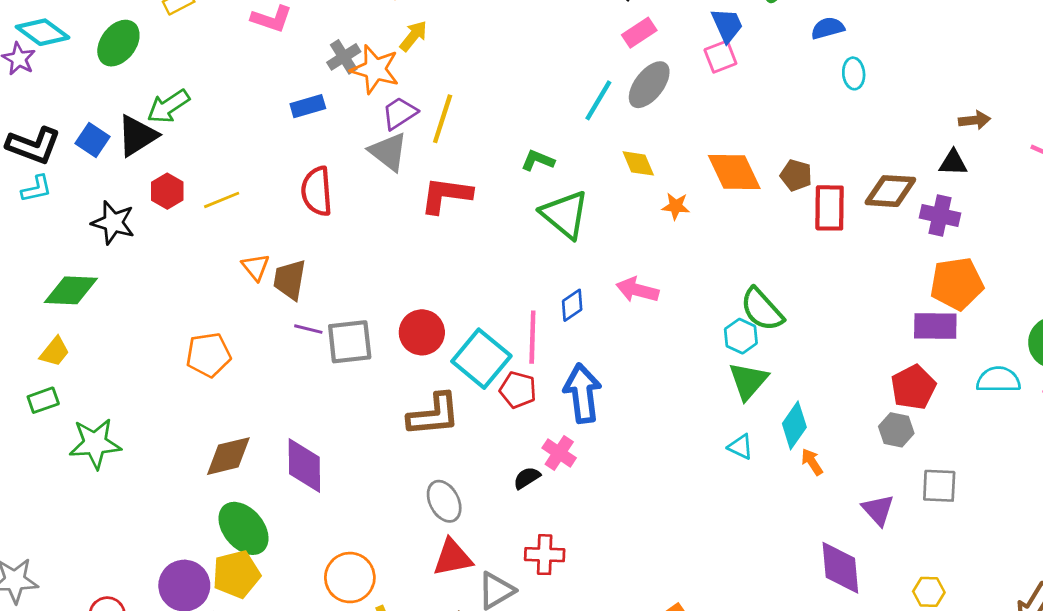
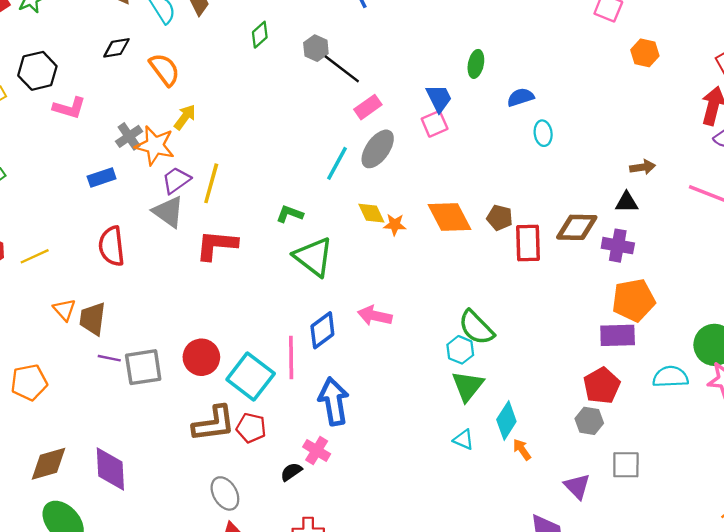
orange star: (676, 206) -> (395, 225), moved
blue diamond: (572, 305) -> (322, 330), size x1.4
red pentagon: (518, 390) -> (251, 428), moved

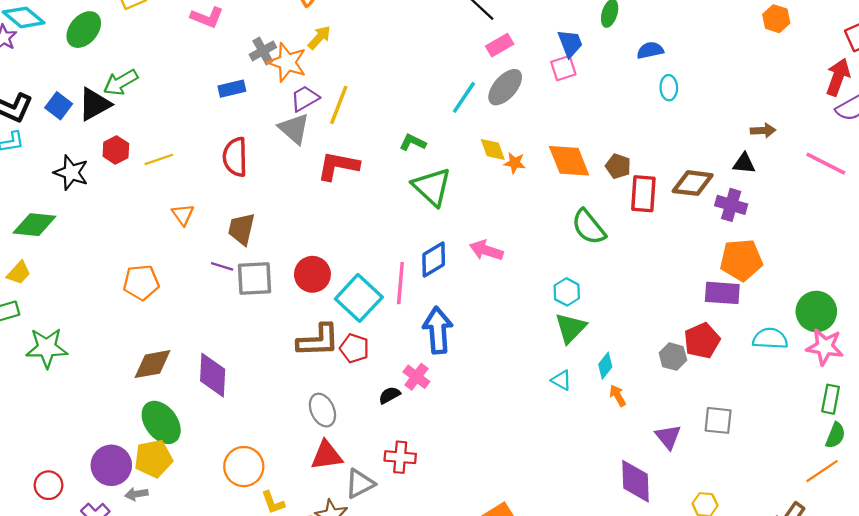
brown trapezoid: (93, 319) -> (241, 229), moved
green semicircle: (476, 328) -> (589, 227), moved
cyan diamond: (506, 421) -> (605, 366), size x0.7
gray hexagon: (589, 421) -> (673, 357), moved

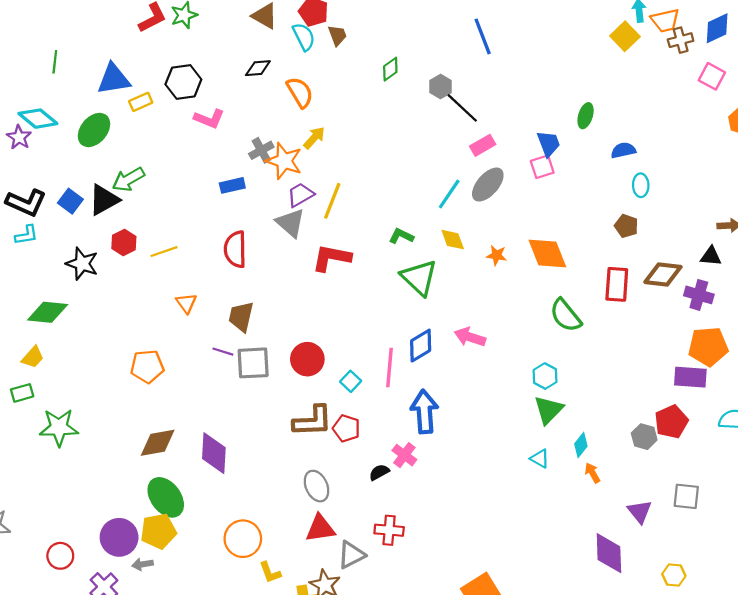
yellow diamond: (493, 149) -> (453, 240), moved
brown pentagon: (618, 166) -> (626, 226), moved
cyan square: (359, 298) -> (351, 381), size x0.5

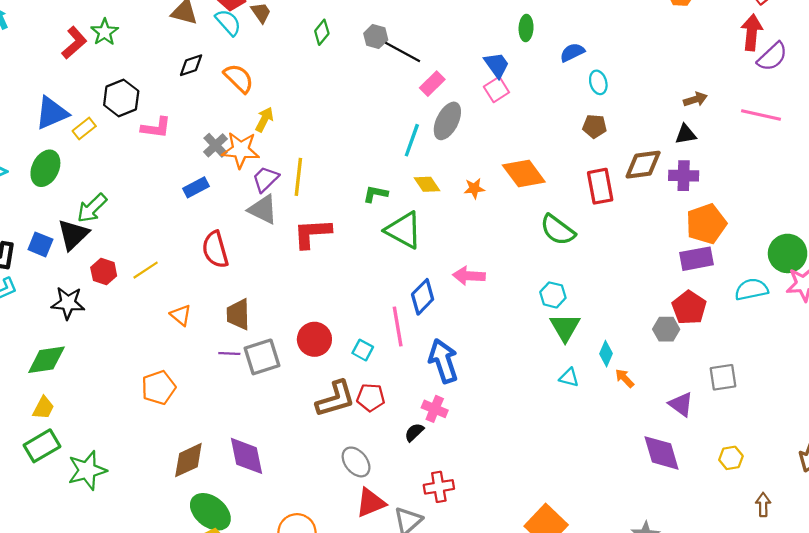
green rectangle: (22, 393) -> (42, 446), size x1.5

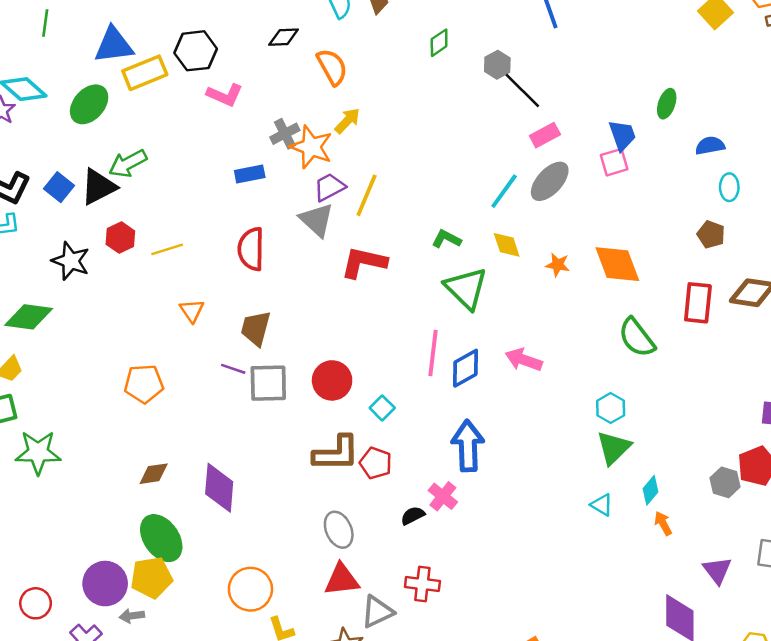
yellow rectangle: (84, 129) -> (145, 73), size x1.6
pink line: (398, 326) -> (433, 353), moved
brown diamond: (188, 460) -> (154, 474), size x0.7

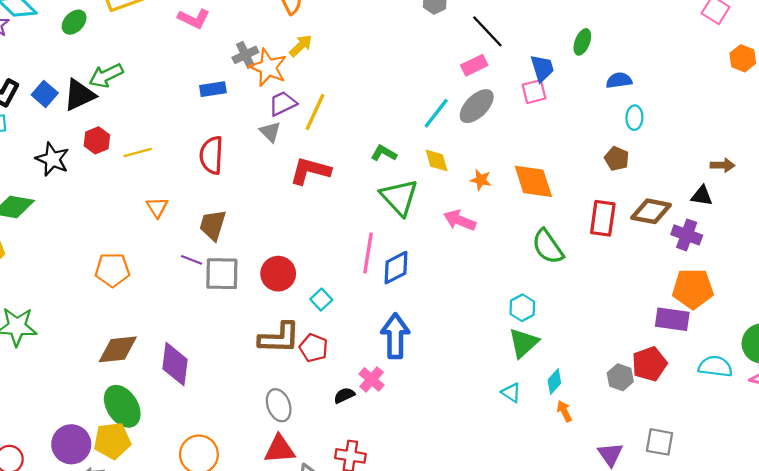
black line: (522, 91) -> (487, 31), moved
green ellipse: (89, 104) -> (74, 22), size x0.7
gray triangle: (317, 220) -> (270, 132), size x0.7
pink arrow: (524, 360) -> (460, 220), moved
brown diamond: (154, 474) -> (118, 349), size x1.5

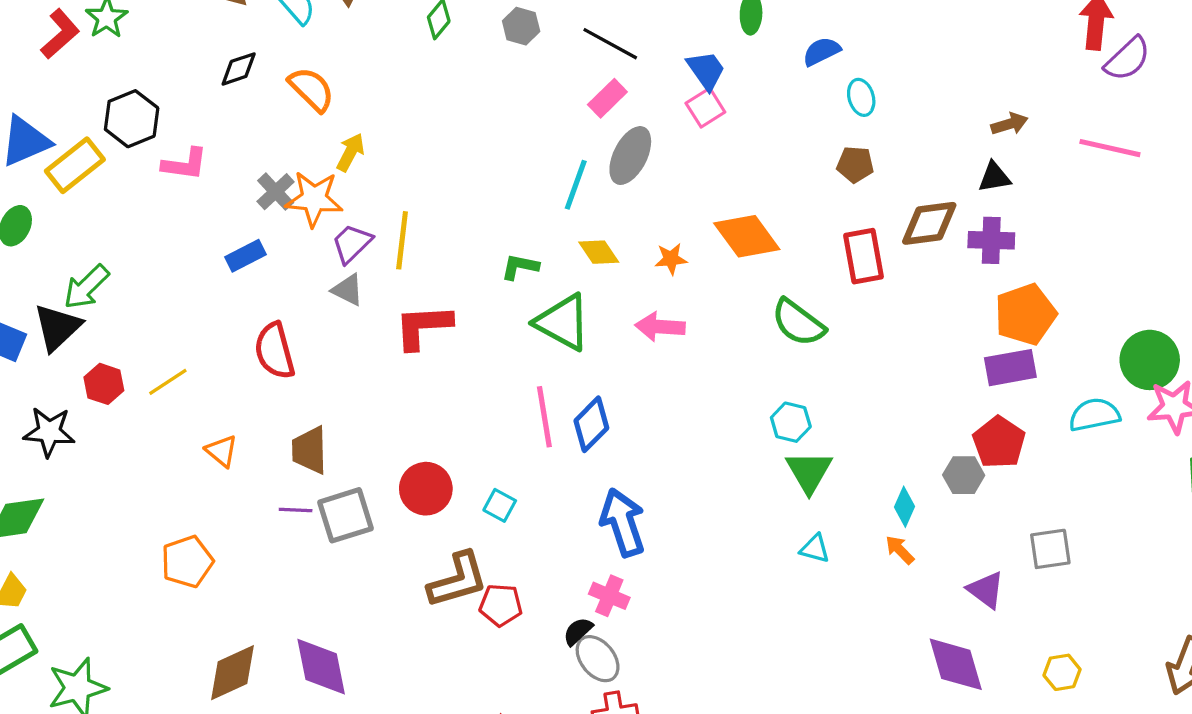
red pentagon: (314, 348) -> (501, 605), moved
cyan diamond: (554, 381) -> (905, 507), moved
gray ellipse: (279, 405) -> (598, 659), moved

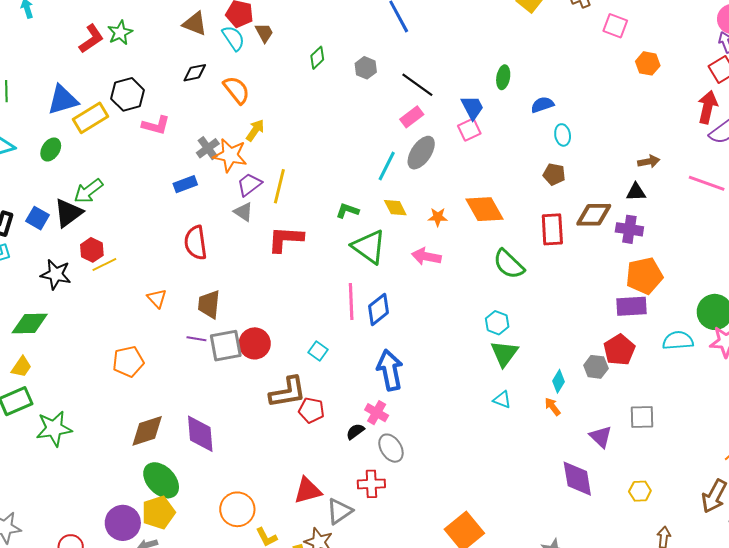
yellow line: (168, 382) -> (104, 264), moved
red circle: (426, 489) -> (255, 343), moved
gray ellipse: (598, 659) -> (391, 448), moved

